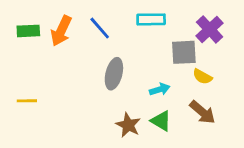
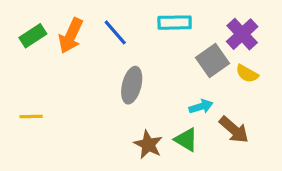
green rectangle: (28, 31) -> (33, 36), turned -30
gray square: (184, 52) -> (212, 60), turned -32
yellow semicircle: (202, 77) -> (247, 74), moved
cyan arrow: (160, 89) -> (201, 107), moved

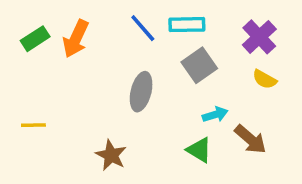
blue line: (115, 32) -> (143, 28), moved
gray square: (212, 60) -> (199, 65), moved
brown star: (148, 144) -> (111, 155), moved

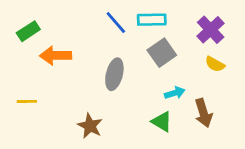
orange arrow: (76, 39) -> (56, 56), moved, turned 64
brown arrow: (250, 139) -> (203, 113), turned 32

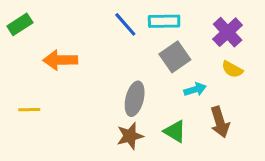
green rectangle: (28, 31) -> (20, 24), moved
gray ellipse: (114, 74) -> (135, 99), moved
cyan arrow: (175, 93) -> (195, 89), moved
brown star: (90, 126) -> (130, 136), moved, turned 30

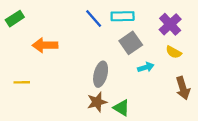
brown arrow: (220, 122) -> (183, 88), moved
green triangle: (175, 131) -> (121, 108), moved

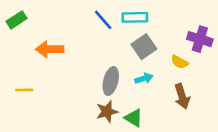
purple cross: (170, 24) -> (200, 39), moved, turned -30
yellow semicircle: (174, 52) -> (179, 62), moved
cyan arrow: (146, 67) -> (144, 78), moved
brown arrow: (183, 88) -> (182, 96), moved

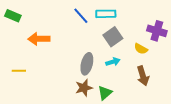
green rectangle: (17, 20) -> (13, 16), turned 56
green triangle: (134, 118) -> (105, 93), turned 49

